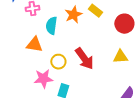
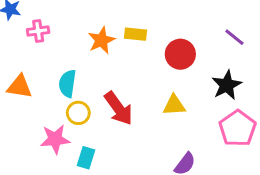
yellow rectangle: (95, 11) -> (135, 34), turned -32
cyan semicircle: (51, 26) -> (67, 84), moved
orange triangle: (34, 45) -> (20, 87), moved

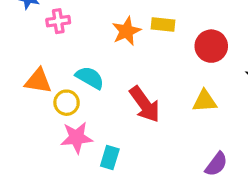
cyan semicircle: (67, 84) -> (90, 78), turned 112
yellow circle: (78, 113) -> (67, 103), moved

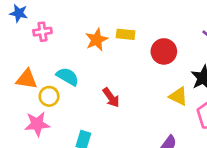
yellow triangle: (205, 101) -> (178, 96), moved, turned 30
red arrow: (145, 104) -> (111, 98), size x0.7
pink star: (77, 138) -> (37, 124), moved

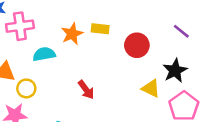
pink cross: (42, 32) -> (20, 26), size x1.5
cyan semicircle: (68, 77) -> (44, 54), moved, turned -40

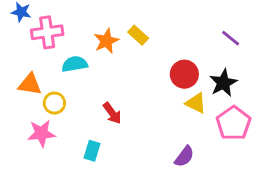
yellow rectangle: (100, 29) -> (138, 35), turned 36
red circle: (137, 45) -> (184, 74), moved
red arrow: (86, 90) -> (112, 113), moved

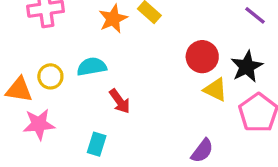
cyan semicircle: (75, 64) -> (92, 67), moved
orange triangle: (30, 84) -> (19, 90), moved
yellow circle: (54, 103) -> (50, 76), moved

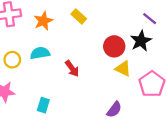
orange star: (113, 19) -> (43, 21), moved
black star: (247, 67) -> (141, 41), moved
red arrow: (120, 101) -> (72, 69), moved

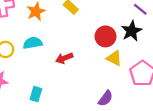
red arrow: (72, 69) -> (64, 58), turned 105

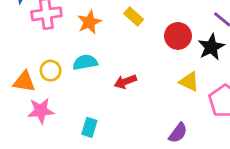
red circle: (105, 36) -> (178, 36), moved

